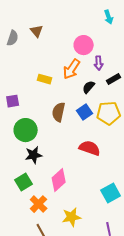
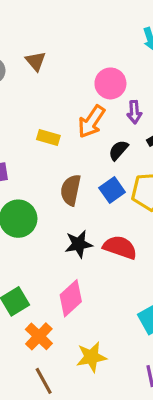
black star: (34, 155) -> (79, 244), moved

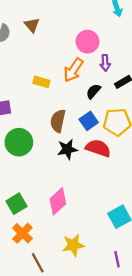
black star: (79, 244) -> (67, 149), moved
red semicircle: (120, 247) -> (98, 148), moved
orange cross: (39, 336) -> (22, 233), moved

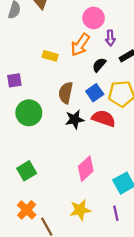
pink diamond: (58, 201) -> (86, 169), moved
orange cross: (22, 233) -> (27, 210), moved
purple line: (117, 259) -> (116, 213), moved

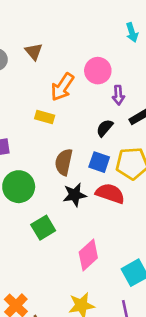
orange arrow: (80, 45) -> (62, 87), moved
blue square: (95, 93) -> (99, 162), turned -36
green square: (27, 171) -> (43, 228), moved

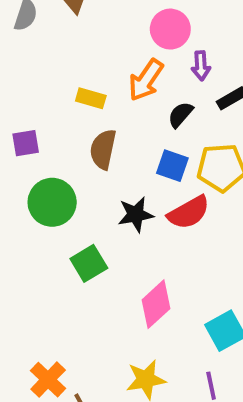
orange arrow: (62, 87) -> (146, 80), moved
brown semicircle: (64, 162) -> (103, 149), moved
red semicircle: (110, 193) -> (189, 212), turned 132

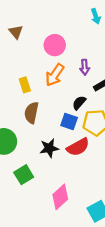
pink circle: (170, 29) -> (55, 45), moved
yellow rectangle: (91, 98) -> (25, 85), turned 56
black semicircle: (180, 115) -> (79, 103), moved

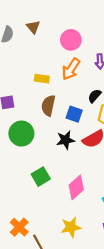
yellow rectangle: (25, 85) -> (42, 79), turned -64
blue square: (69, 122) -> (74, 114), moved
green square: (24, 175) -> (41, 177), moved

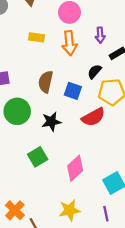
orange arrow: (71, 69) -> (69, 43), turned -40
yellow rectangle: (42, 79) -> (37, 37), moved
black star: (66, 140) -> (51, 122), moved

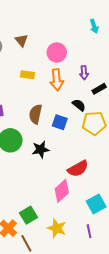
black semicircle: (95, 72) -> (79, 105), turned 88
red semicircle: (93, 117) -> (78, 169), moved
green square: (38, 157) -> (28, 215), moved
yellow star: (69, 210) -> (57, 228), turned 30

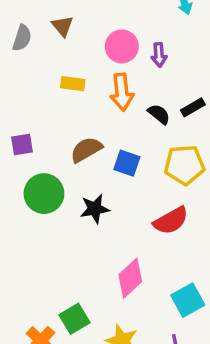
purple arrow: (84, 73) -> (159, 55), moved
black semicircle: (79, 105) -> (159, 114), moved
brown semicircle: (36, 114) -> (86, 150), turned 48
red semicircle: (78, 169) -> (171, 221), moved

